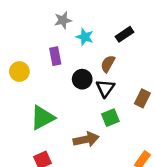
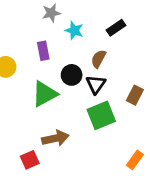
green triangle: (42, 118) -> (45, 94), moved
green square: (110, 118) -> (101, 115), size x1.5
brown arrow: (86, 139) -> (55, 138), moved

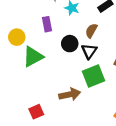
green triangle: (45, 94) -> (33, 57), moved
brown arrow: (55, 138) -> (70, 94), moved

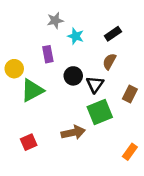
brown semicircle: (91, 31) -> (109, 61), moved
red square: (36, 112) -> (29, 142), moved

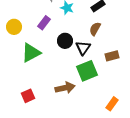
purple rectangle: (48, 54) -> (44, 23), turned 48
yellow circle: (14, 69) -> (14, 27), moved
brown rectangle: (130, 94) -> (112, 56), turned 48

